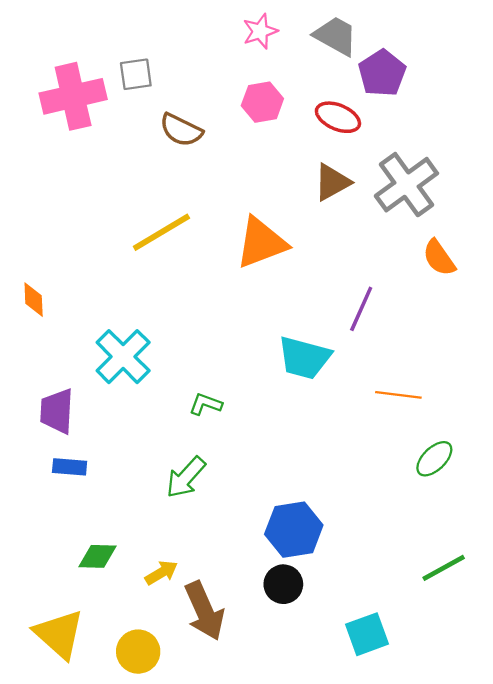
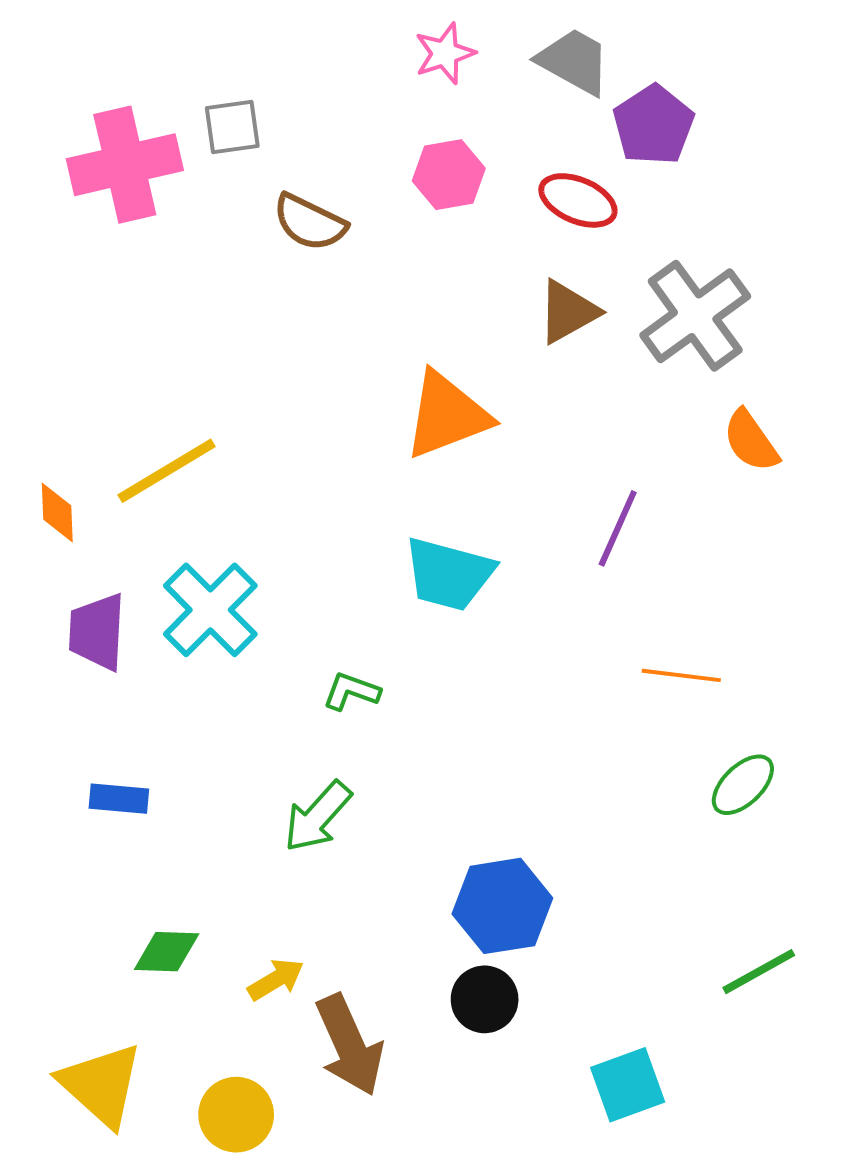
yellow line: (161, 232) -> (167, 471), moved
cyan trapezoid: (304, 358) -> (449, 574), moved
purple trapezoid: (57, 411) -> (97, 632), moved

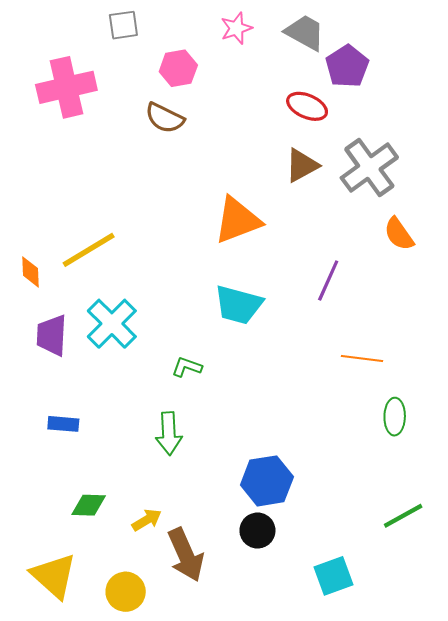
gray square: (232, 127) -> (123, 25), moved
pink hexagon: (449, 175) -> (178, 68), moved
green ellipse: (743, 785) -> (395, 417), turned -45
green arrow: (318, 817) -> (169, 433), turned -45

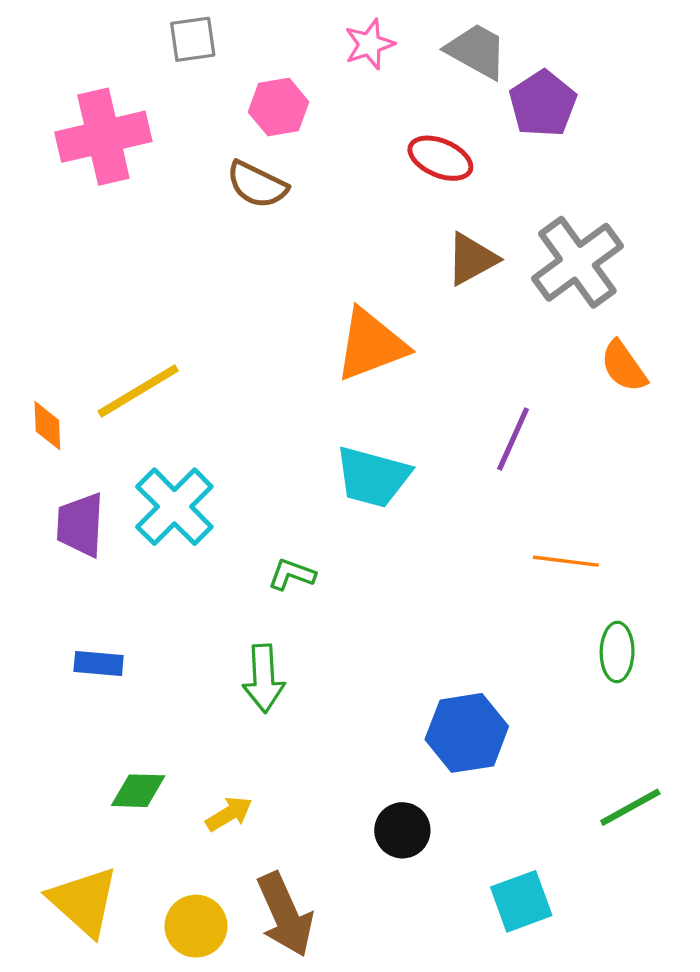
red ellipse: (307, 106) -> (440, 158), moved
blue hexagon: (267, 481) -> (467, 733), moved
brown arrow: (186, 555) -> (285, 915), moved

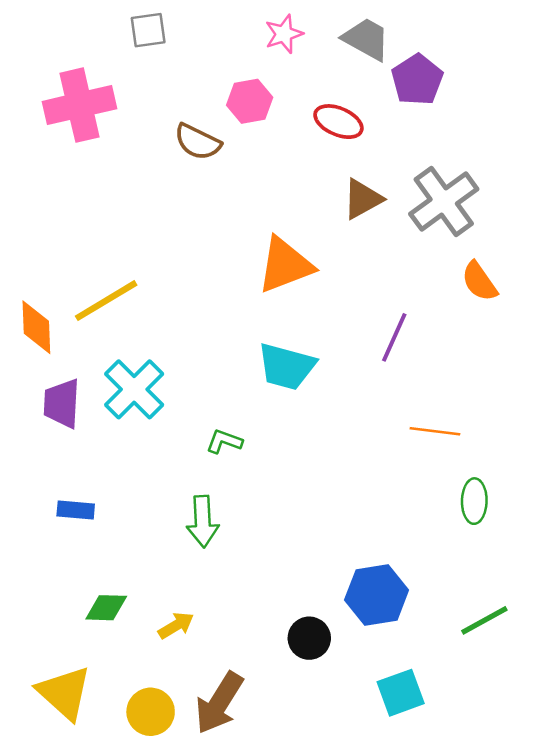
pink hexagon: (279, 107) -> (250, 101), moved
orange diamond: (47, 426) -> (36, 327), size x1.4
blue hexagon: (467, 733) -> (377, 595), moved
brown arrow: (285, 915) -> (219, 703), turned 56

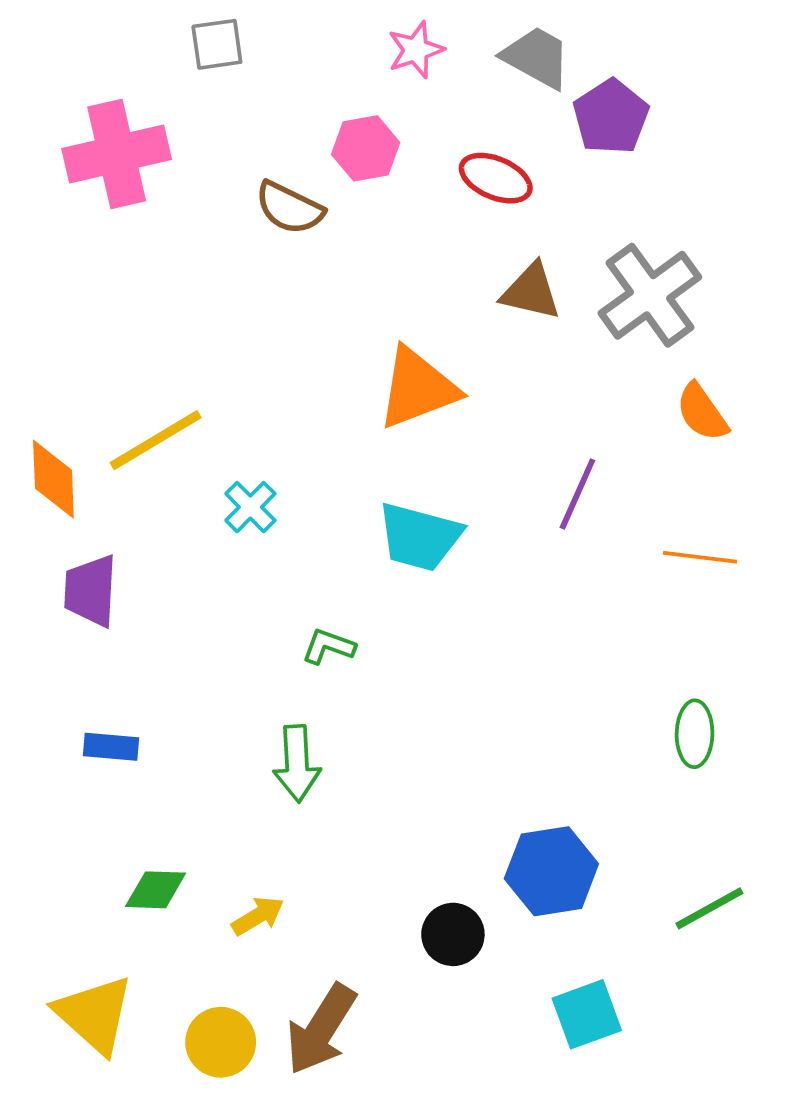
brown triangle: (363, 199) -> (531, 291), turned 42
cyan cross: (134, 389) -> (250, 507), moved, size x0.6
orange line: (435, 431) -> (700, 557), moved

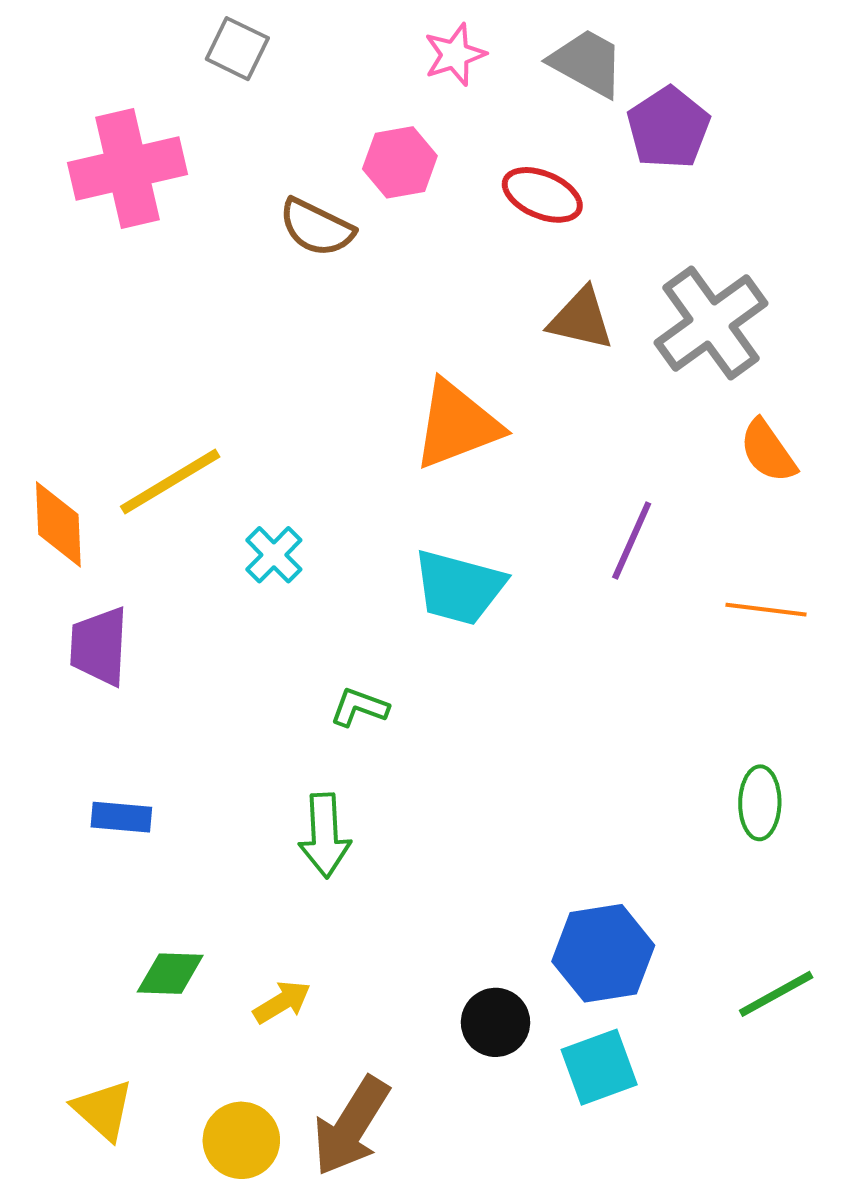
gray square: (217, 44) -> (237, 49), turned 34
yellow triangle: (94, 1014) -> (103, 1110), size x0.7
cyan square: (587, 1014) -> (599, 1067), moved

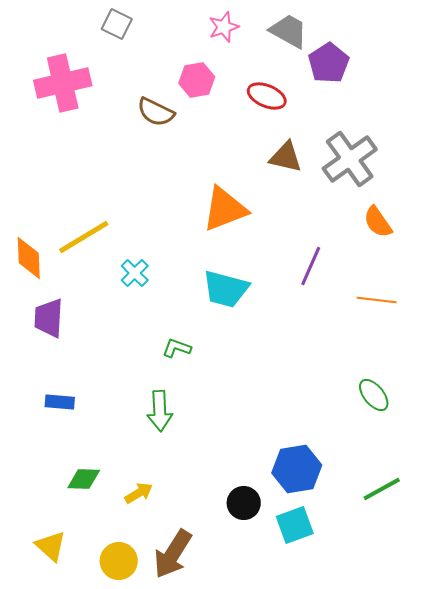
green ellipse: (760, 803) -> (374, 395), turned -40

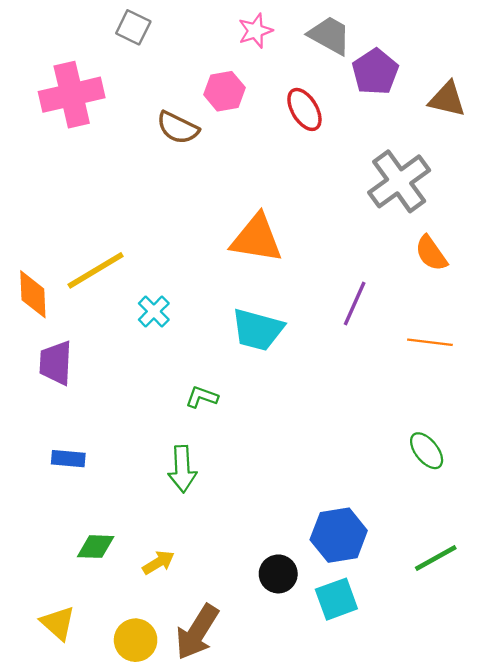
red ellipse: (267, 96) -> (304, 109), turned 36
brown triangle: (286, 157) -> (447, 99), moved
orange triangle: (225, 209) -> (257, 238), turned 30

